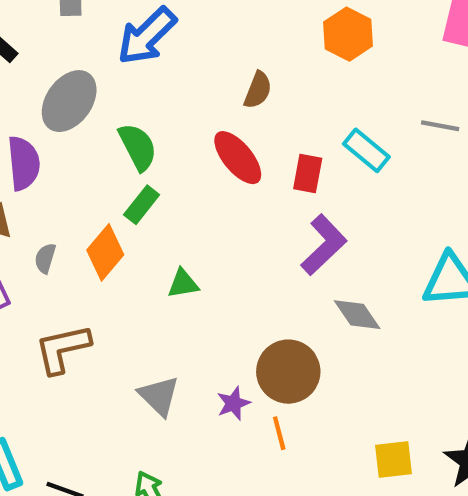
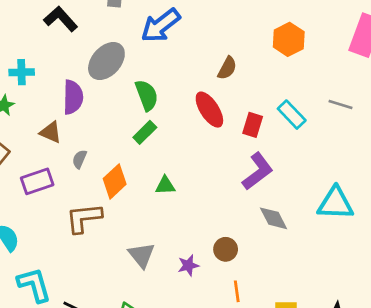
orange diamond: (105, 252) -> (115, 181), moved
brown circle: (288, 372) -> (226, 249), size x0.6
orange line: (279, 433) -> (237, 291), moved

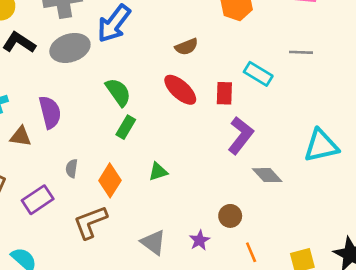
gray ellipse: (106, 61) -> (70, 48), moved, turned 45
brown semicircle: (227, 68) -> (186, 47), turned 55
brown triangle: (51, 132) -> (21, 136), moved

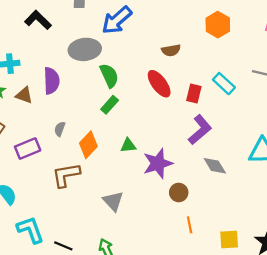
gray ellipse: (70, 48) -> (85, 49), moved
purple star: (200, 240) -> (158, 163), moved, size x1.8

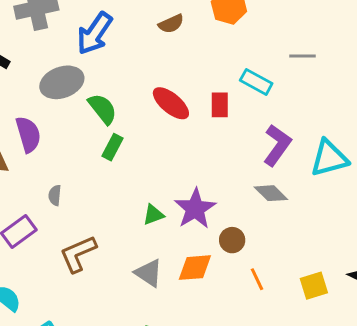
brown semicircle: (171, 50) -> (171, 24), moved
purple L-shape: (200, 130) -> (277, 145), moved
orange diamond: (88, 145) -> (195, 268), moved, turned 56
green triangle: (128, 145) -> (153, 215), moved

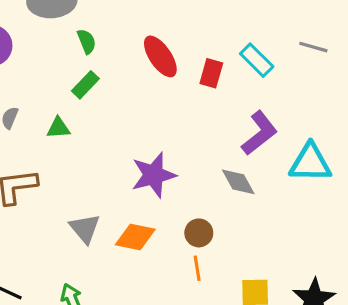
green semicircle: (103, 109) -> (87, 41), size x0.7
green triangle: (153, 215) -> (58, 128), moved
brown circle: (232, 240) -> (199, 233), moved

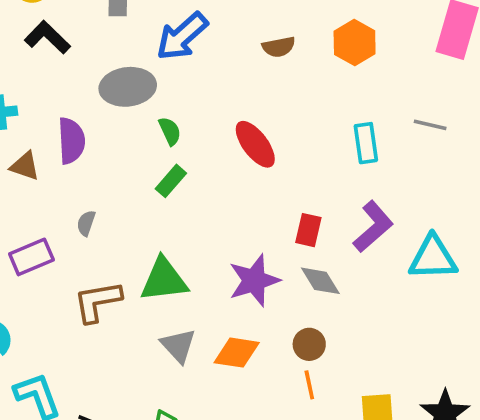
cyan rectangle: (257, 60) -> (366, 143), turned 40
red rectangle: (211, 73) -> (308, 230), moved
green triangle: (58, 128) -> (164, 280), moved, size x1.8
gray diamond: (238, 182) -> (320, 281), moved

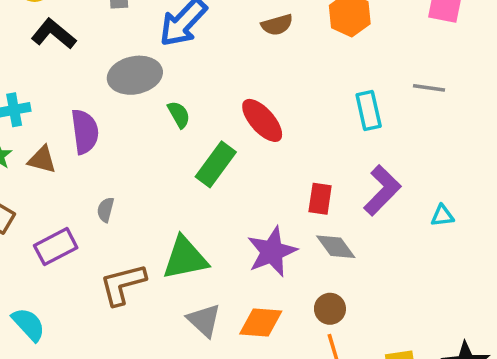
green rectangle: (171, 181) -> (216, 164), moved, size x1.4
cyan triangle: (433, 258) -> (442, 216), size x0.5

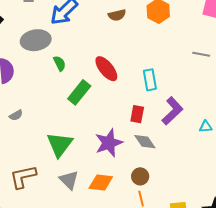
cyan rectangle: (369, 111) -> (150, 80), moved
gray semicircle: (106, 210) -> (16, 115), turned -136
green triangle: (185, 258) -> (60, 144), turned -44
brown L-shape: (123, 284) -> (23, 177), moved

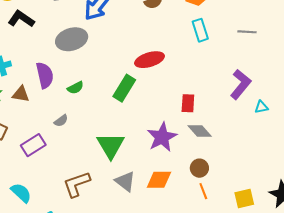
green semicircle: (60, 63) -> (75, 88), moved, turned 98
red ellipse: (106, 69) -> (150, 60), turned -60
cyan rectangle: (150, 80) -> (200, 30), moved
purple L-shape: (172, 111) -> (241, 84), moved

